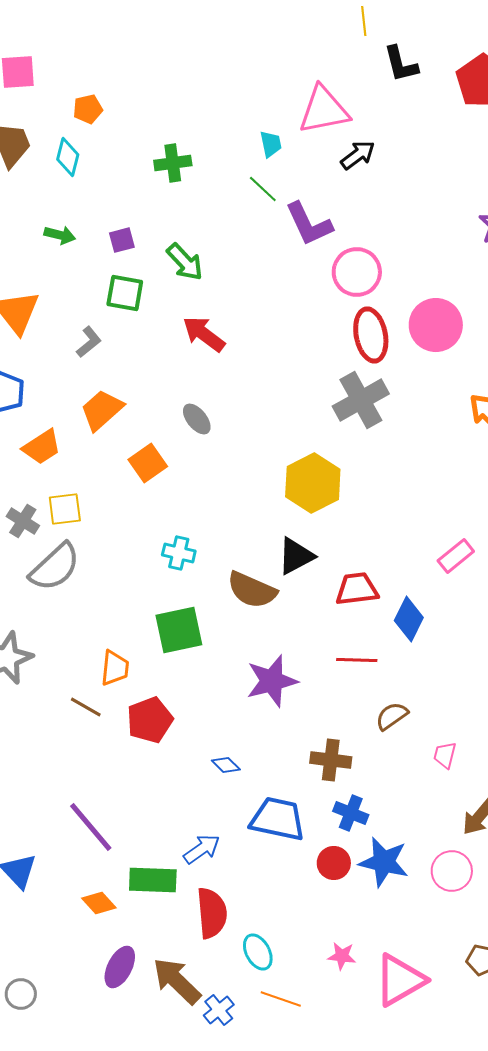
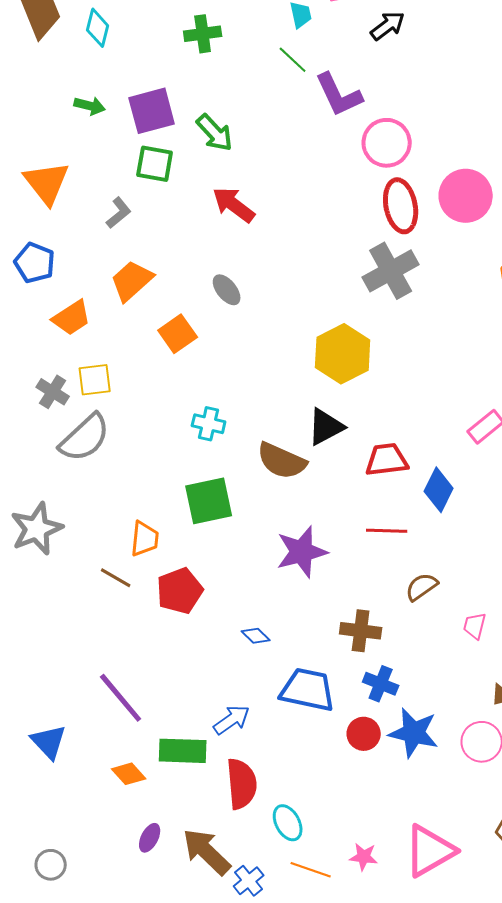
purple square: (122, 240) -> (152, 111), size x1.8
pink star: (342, 956) -> (364, 857), moved
purple ellipse: (120, 967) -> (150, 838), size x0.7

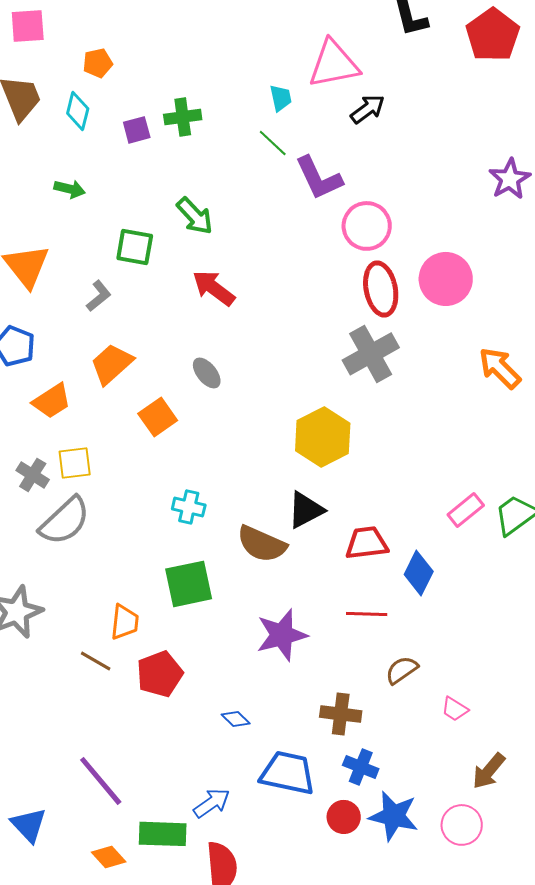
purple square: (152, 111) -> (137, 130), moved, size x0.6
pink trapezoid: (475, 626) -> (455, 709), turned -72

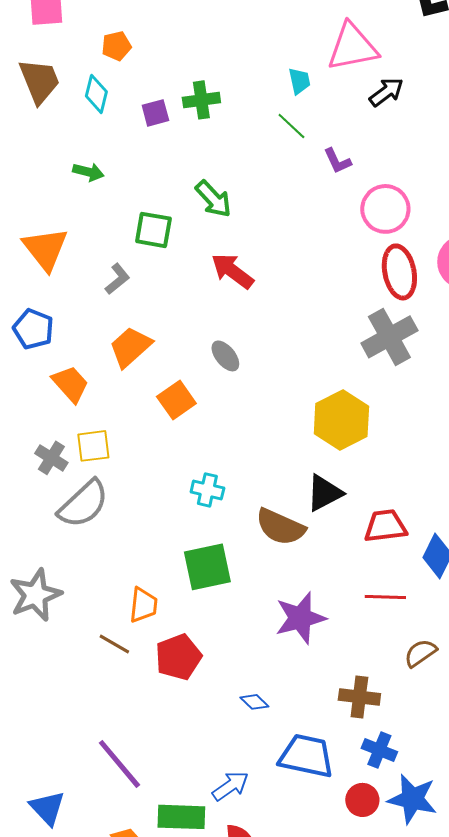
purple L-shape: (319, 178) -> (337, 161), size x0.6
orange trapezoid: (52, 401) -> (70, 384), turned -99

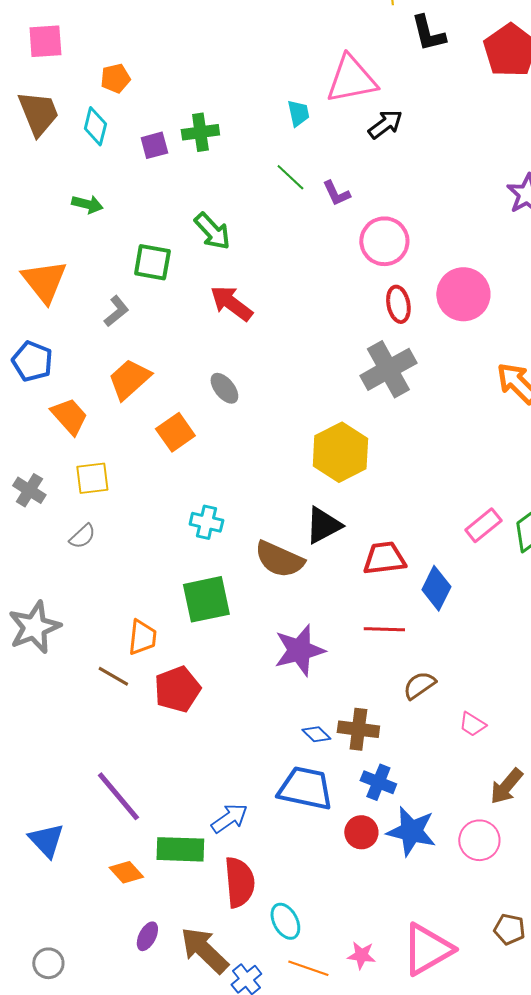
green line: (291, 126) -> (290, 177), moved
red ellipse: (399, 272) -> (398, 304), size x0.7
gray cross: (51, 458) -> (29, 490), moved
gray semicircle: (83, 504) -> (82, 536), size x0.5
blue diamond: (254, 702) -> (316, 734), moved

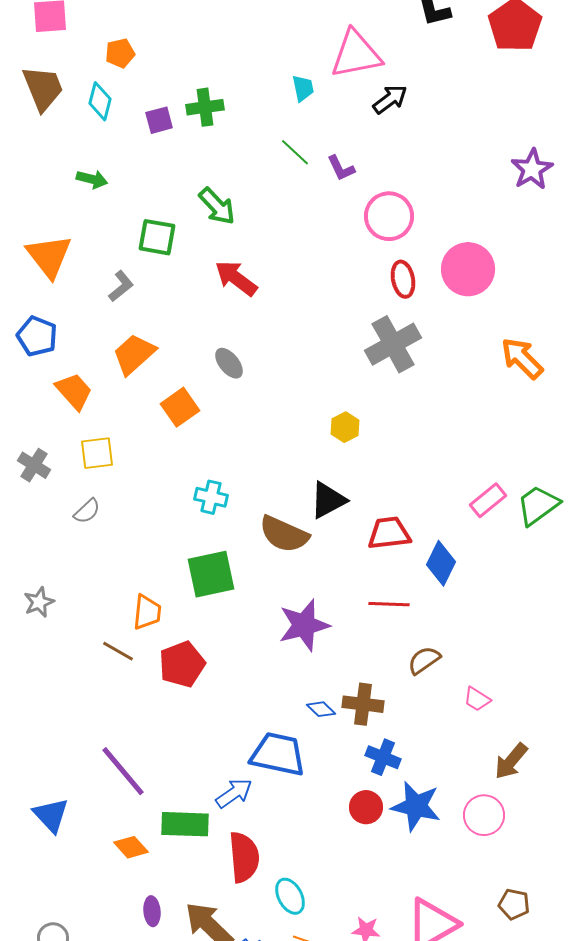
yellow hexagon: (340, 452) -> (345, 427), size x0.5
gray star: (34, 627) -> (39, 602), size x0.6
blue trapezoid: (305, 788) -> (278, 754), moved
purple ellipse: (147, 936) -> (152, 911), turned -32

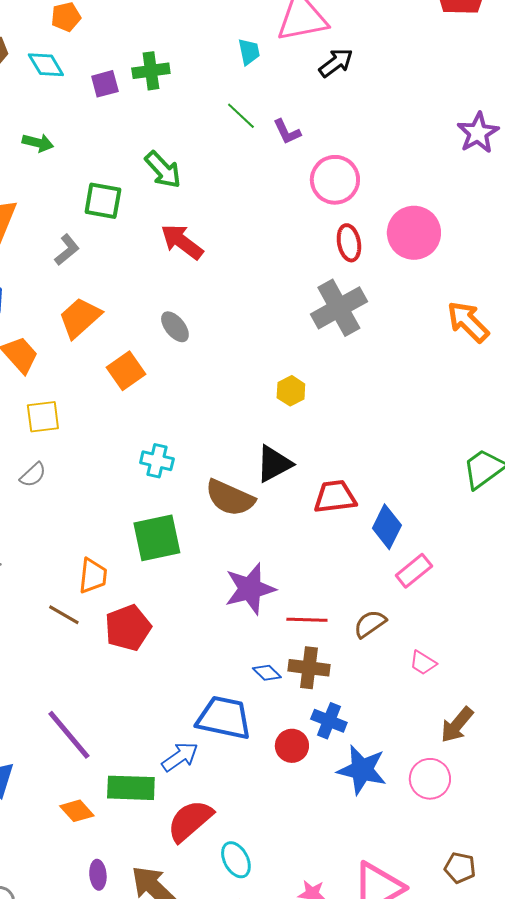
cyan diamond: (100, 101) -> (46, 65), turned -45
pink rectangle: (488, 500) -> (414, 571), moved
red line: (389, 604) -> (307, 620), moved
red circle: (366, 807) -> (292, 746), moved
red semicircle: (244, 857) -> (190, 821), turned -126

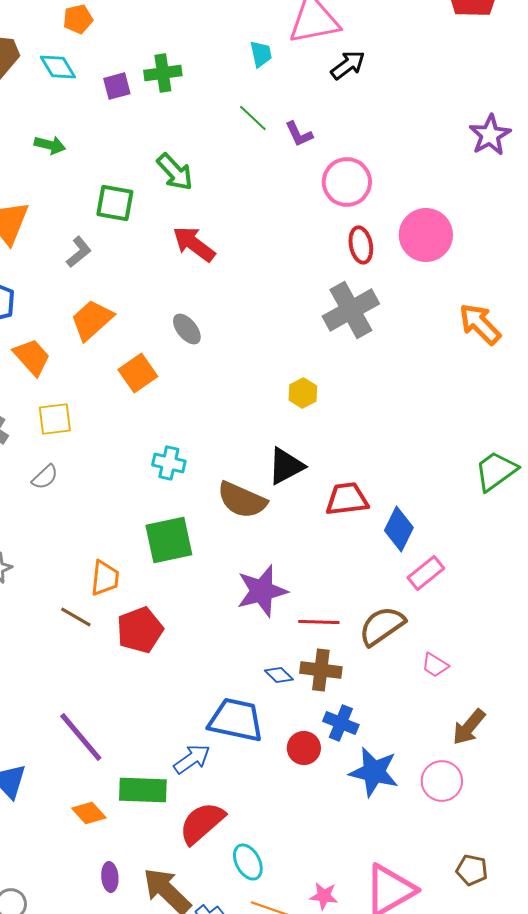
brown semicircle: (370, 624) -> (382, 626), size x1.4

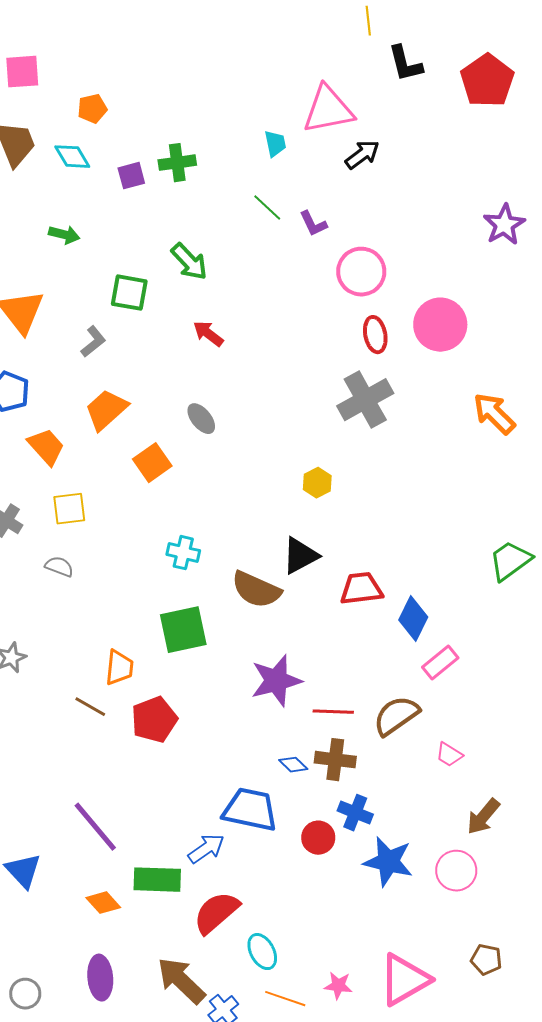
red arrow: (194, 244) -> (208, 334), size x0.7
gray semicircle: (45, 477) -> (59, 567), turned -116
purple ellipse: (110, 877) -> (100, 978), moved, size x1.5

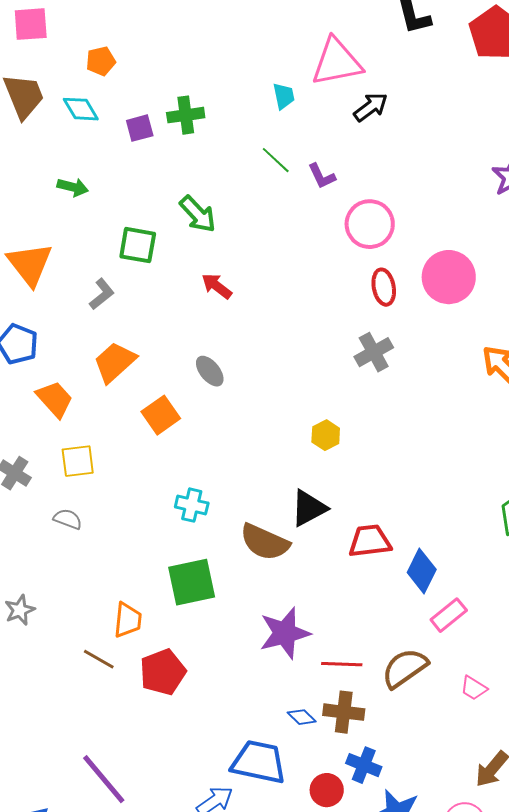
gray cross: (365, 400) -> (374, 352), size x0.7
pink trapezoid: (449, 755) -> (474, 688), moved

